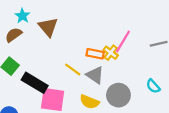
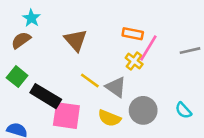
brown triangle: (48, 27) -> (76, 40), moved
orange rectangle: (95, 54) -> (133, 34), moved
cyan semicircle: (153, 86) -> (183, 110), moved

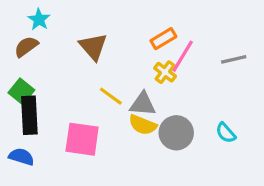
orange rectangle: (133, 34) -> (163, 39), turned -42
gray triangle: (116, 87) -> (143, 104), turned -30
black rectangle: (46, 96) -> (29, 115), moved, turned 56
yellow semicircle: (109, 118) -> (143, 125), moved

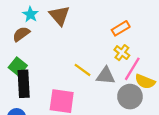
brown triangle: (93, 47) -> (59, 16), moved
pink line: (183, 56) -> (132, 69), moved
yellow semicircle: (143, 125) -> (145, 82), moved

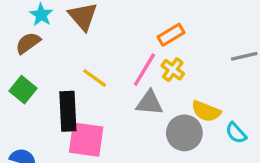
pink line: (132, 69) -> (144, 70), moved
yellow line: (83, 70) -> (95, 78), moved
black rectangle: (24, 84) -> (68, 111), moved

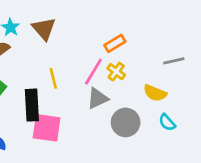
yellow line: (95, 78) -> (53, 78), turned 40
gray triangle: (149, 103) -> (97, 98), turned -30
yellow semicircle: (206, 111) -> (155, 93), moved

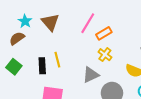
pink line: (93, 72) -> (88, 23), moved
black rectangle: (32, 105) -> (42, 66), moved, size x0.7

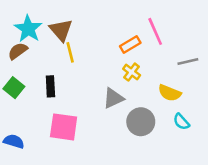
cyan star: (25, 21) -> (28, 29), size x1.5
pink line: (88, 23) -> (155, 31), moved, turned -55
yellow line: (57, 60) -> (70, 52), moved

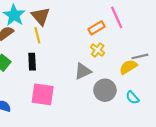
yellow line: (70, 52) -> (37, 35), moved
gray line: (188, 62) -> (140, 56), moved
yellow semicircle: (170, 93) -> (128, 67), turned 126
cyan semicircle: (181, 122) -> (132, 98), moved

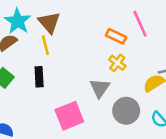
orange rectangle: (97, 28) -> (116, 36), turned 56
gray triangle: (83, 71) -> (100, 88), turned -30
pink square: (43, 94) -> (69, 116), moved, turned -30

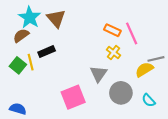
pink line: (140, 24) -> (132, 33), moved
yellow line: (45, 45) -> (31, 62), moved
black rectangle: (39, 77) -> (47, 51), moved, turned 70

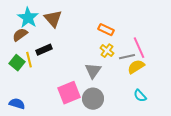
pink line: (132, 33) -> (139, 48), moved
gray line: (156, 59) -> (127, 57), moved
gray circle: (121, 93) -> (93, 99), moved

